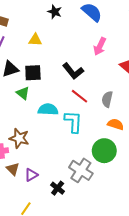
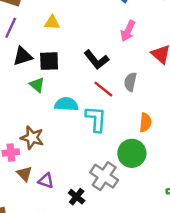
gray semicircle: (107, 99) -> (130, 82), moved
orange semicircle: (116, 124) -> (145, 122), turned 77
purple triangle: (31, 175) -> (46, 181), turned 48

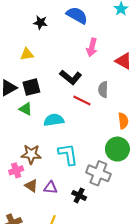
cyan L-shape: (96, 119) -> (68, 154), moved

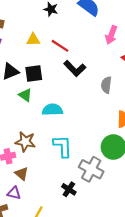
pink arrow: (92, 47) -> (111, 35), moved
red line: (82, 101) -> (60, 46), moved
purple triangle: (51, 188) -> (14, 193), moved

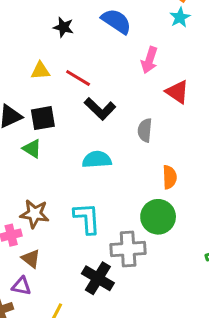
cyan semicircle: (52, 110) -> (97, 160), moved
gray cross: (91, 169) -> (128, 249), turned -30
black cross: (69, 189) -> (98, 278), size x1.5

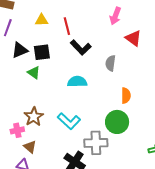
red line: (78, 78) -> (67, 26), turned 42
brown star: (35, 214) -> (34, 117), turned 30
cyan L-shape: (87, 218) -> (69, 121), turned 135

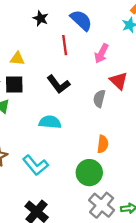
yellow triangle: (42, 20) -> (17, 59), moved
red line: (67, 26) -> (65, 45), moved
gray semicircle: (110, 63) -> (99, 99), moved
gray cross: (96, 143) -> (102, 205), moved, turned 35

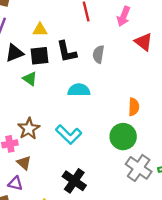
black L-shape: (58, 84) -> (67, 52), moved, turned 30
gray semicircle: (99, 99) -> (98, 54), moved

